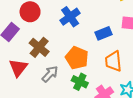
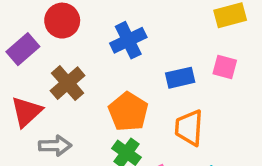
gray arrow: (50, 74) -> (55, 146), moved, turned 36

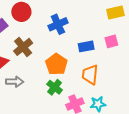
pink square: (225, 67) -> (111, 41), turned -32

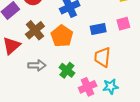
orange pentagon: (56, 64) -> (62, 36), moved
gray arrow: (15, 82) -> (37, 65), moved

